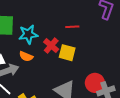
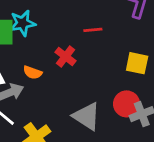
cyan star: (28, 34) -> (23, 23), moved
yellow square: (67, 53) -> (137, 63), moved

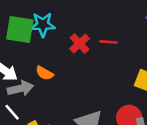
red cross: (66, 56) -> (80, 44), moved

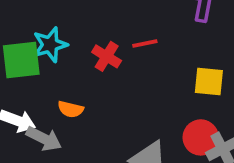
gray arrow: (20, 88) -> (44, 139), turned 55

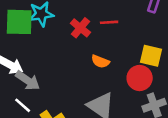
orange semicircle: (71, 109) -> (100, 61), moved
red circle: (201, 137) -> (140, 78), moved

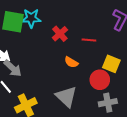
red line: (109, 22) -> (89, 40), moved

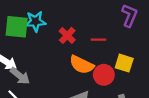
orange semicircle: (71, 62) -> (82, 65), size x1.6
red circle: (100, 80) -> (104, 75), moved

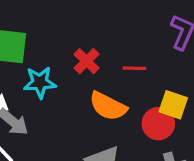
cyan star: (35, 21) -> (40, 82), moved
red circle: (104, 75) -> (158, 124), moved

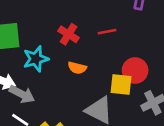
yellow square: (173, 105) -> (121, 85), moved
orange semicircle: (108, 106) -> (77, 68), moved, size x0.6

